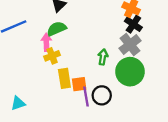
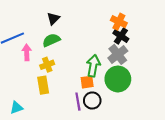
pink arrow: (46, 42) -> (27, 52), moved
green arrow: (103, 57) -> (93, 66), size x1.5
yellow rectangle: (64, 78) -> (43, 85), moved
orange square: (79, 84) -> (87, 82), moved

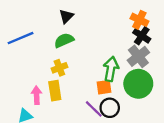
pink arrow: (27, 52) -> (37, 95), moved
purple line: (78, 102) -> (94, 109), turned -36

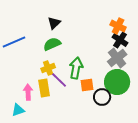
green arrow: (111, 69) -> (76, 68), moved
black circle: (110, 108) -> (102, 97), moved
purple line: (94, 109) -> (59, 80), moved

